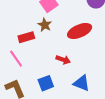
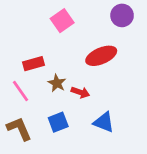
brown star: (45, 25) -> (57, 83), moved

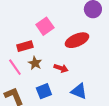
pink square: (62, 21) -> (45, 26), moved
brown star: (57, 83) -> (35, 63), moved

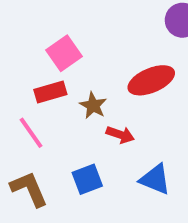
pink square: (45, 26) -> (64, 53), moved
brown star: (35, 63) -> (93, 106), moved

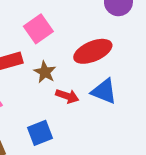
pink square: (64, 53) -> (38, 29), moved
blue triangle: (155, 179) -> (104, 91), moved

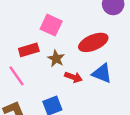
pink square: (38, 29) -> (51, 25), turned -30

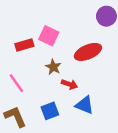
red rectangle: (29, 50) -> (24, 45), moved
blue triangle: (102, 73) -> (84, 105), moved

